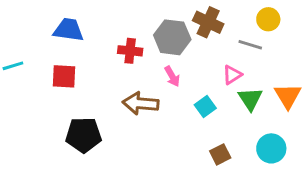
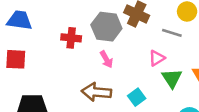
brown arrow: (141, 103) -> (96, 92), moved
cyan square: (205, 106) -> (137, 97), moved

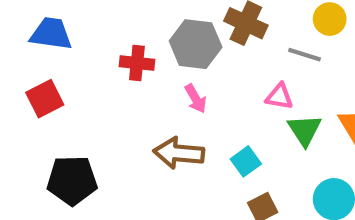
pink triangle: (157, 58) -> (279, 97), turned 42
red square: (16, 59) -> (45, 99), turned -30

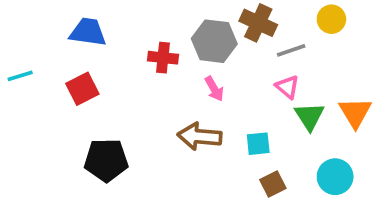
gray line: (305, 55) -> (291, 50), moved, turned -36
pink triangle: (279, 97) -> (287, 87), turned 30
cyan square: (246, 161) -> (258, 144), turned 30

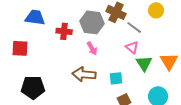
blue trapezoid: (88, 32) -> (35, 17), moved
gray line: (291, 50) -> (134, 27), turned 56
red square: (82, 89) -> (20, 48), turned 30

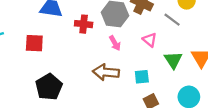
gray line: (134, 27) -> (172, 20), moved
pink triangle: (132, 47) -> (150, 40), moved
black pentagon: (33, 87) -> (49, 87), turned -30

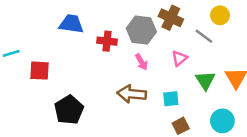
pink triangle: (150, 40) -> (179, 58), turned 40
red square: (34, 43) -> (39, 71), moved

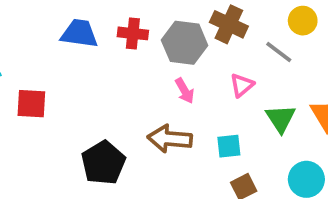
red cross: (107, 41) -> (133, 33), moved
black pentagon: (69, 110) -> (103, 163), moved

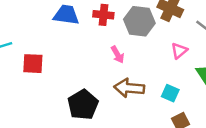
pink arrow: (185, 91) -> (118, 55), moved
cyan square: (229, 146) -> (170, 93), turned 30

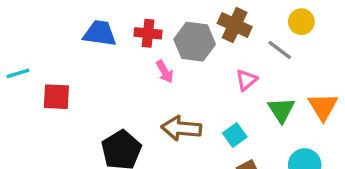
pink arrow: (118, 55) -> (165, 72), moved
cyan square: (170, 93) -> (235, 135), turned 30

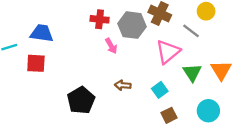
blue trapezoid: (100, 33) -> (42, 33), moved
pink triangle: (246, 80) -> (168, 52), size x1.6
brown arrow: (181, 128) -> (123, 85), size x0.6

